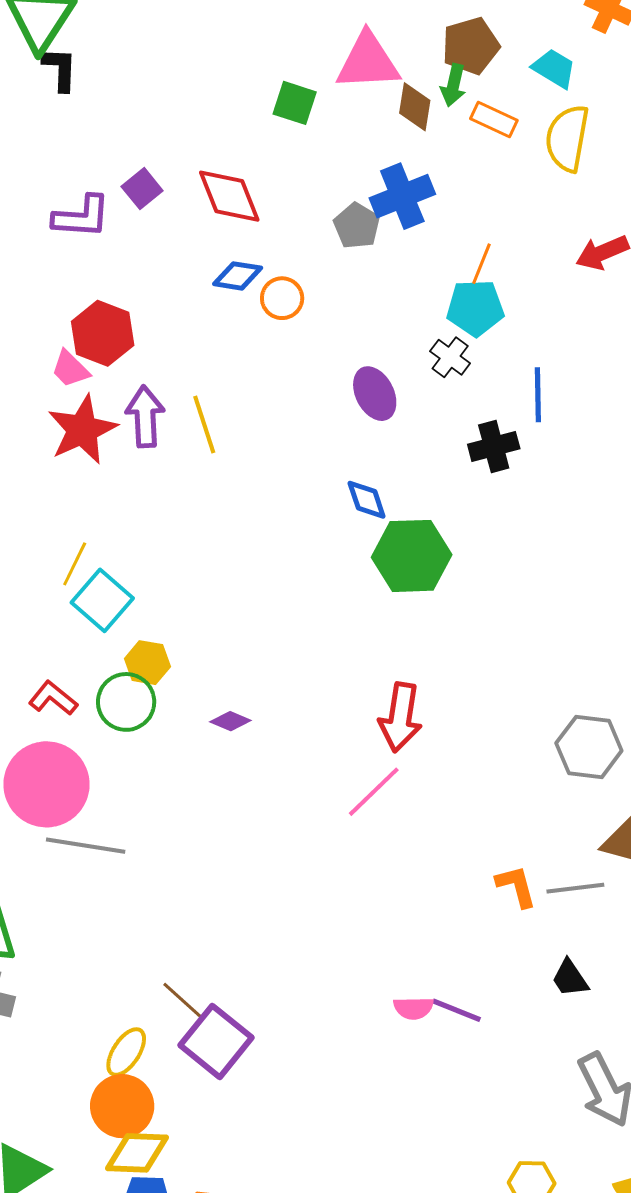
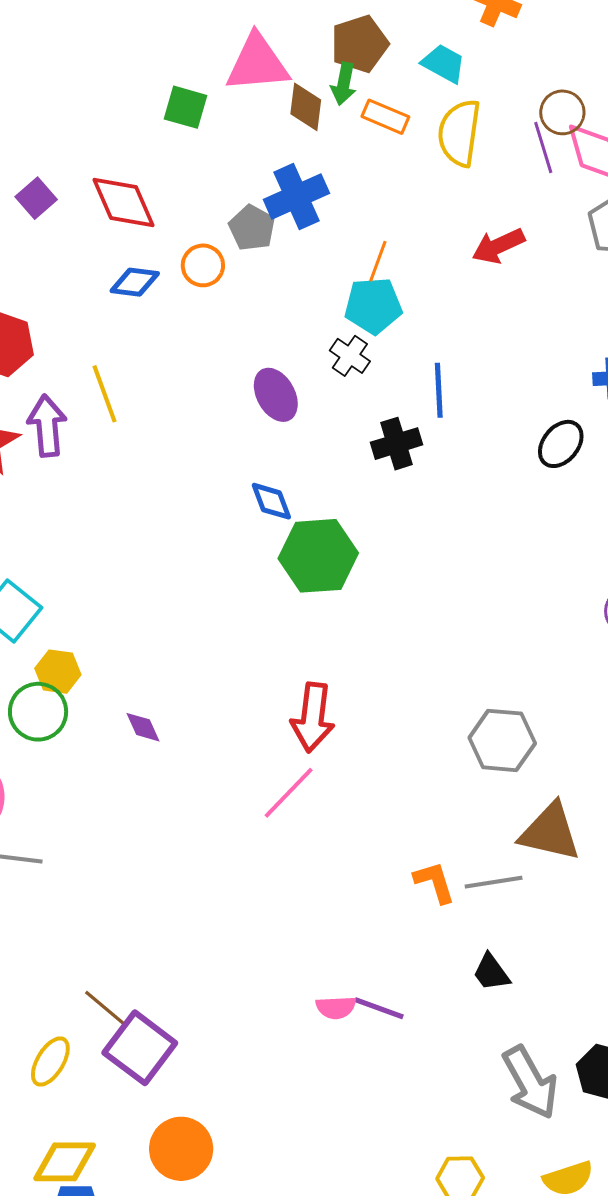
orange circle: (282, 298) -> (203, 265), moved
yellow line: (204, 425) -> (104, 394), moved
purple diamond: (230, 721) -> (143, 727), turned 45
orange circle: (122, 1106) -> (181, 1149), moved

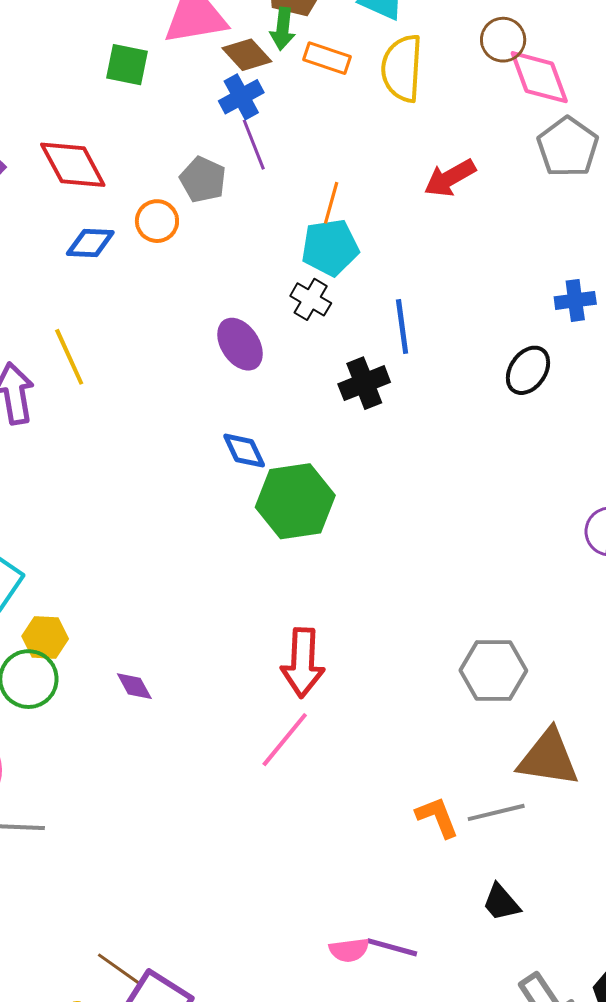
brown diamond: (306, 107) -> (247, 55), turned -45
purple line: (543, 147) -> (254, 145), moved
blue cross: (296, 196) -> (241, 97), moved, size x0.7

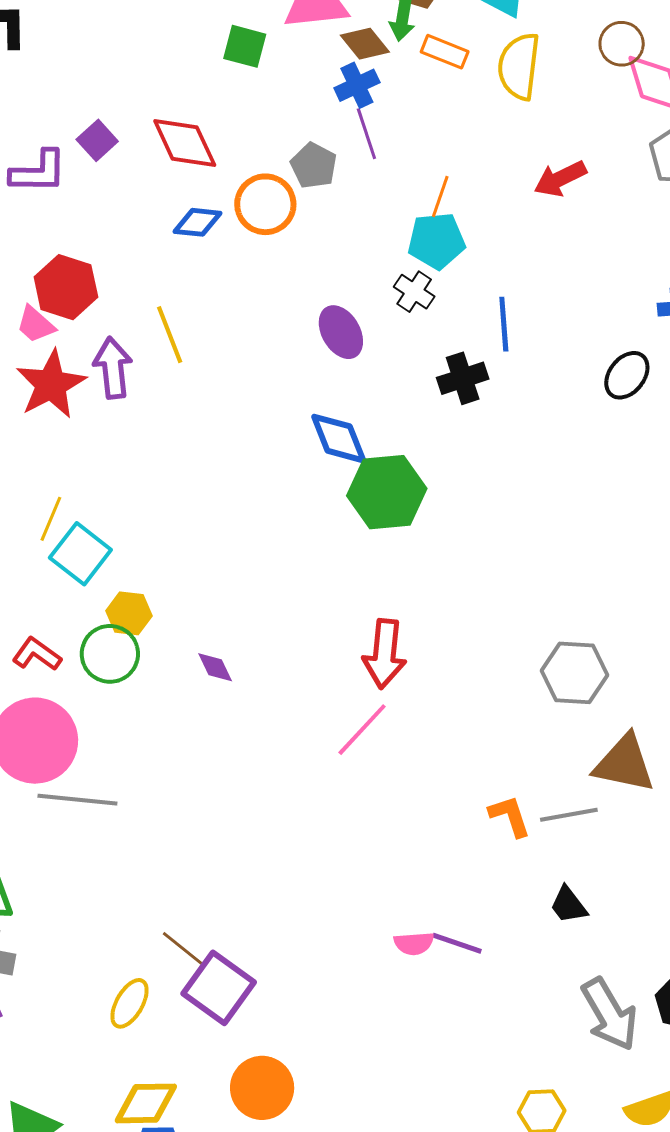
orange circle: (157, 221) -> (265, 204), size x1.4
blue diamond: (244, 451) -> (339, 439), size x1.4

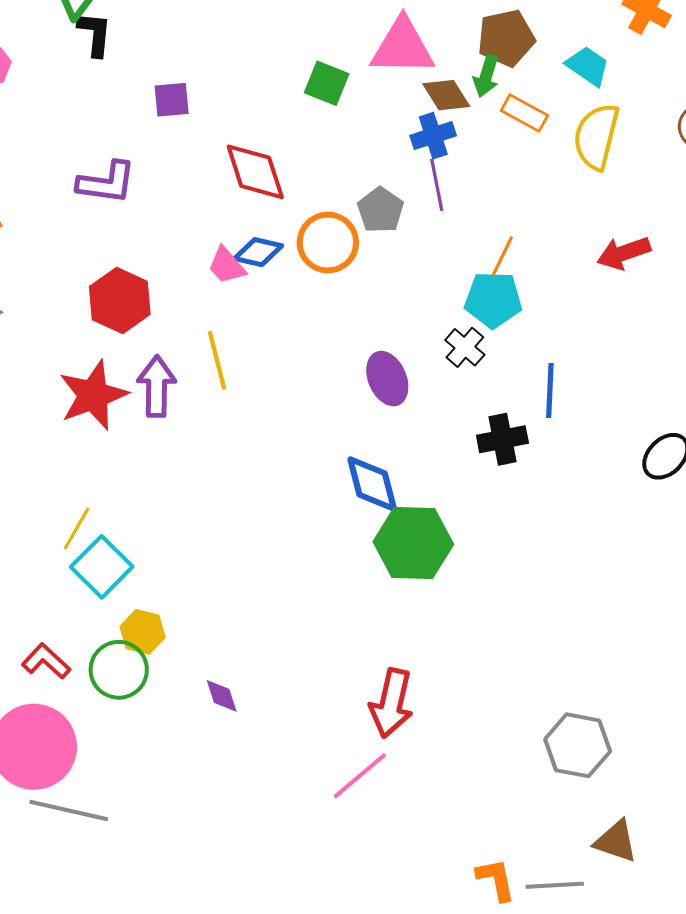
purple square: (97, 140) -> (172, 100), moved, turned 30
pink trapezoid: (36, 324) -> (227, 266), moved
brown triangle: (624, 763) -> (616, 841), size x0.7

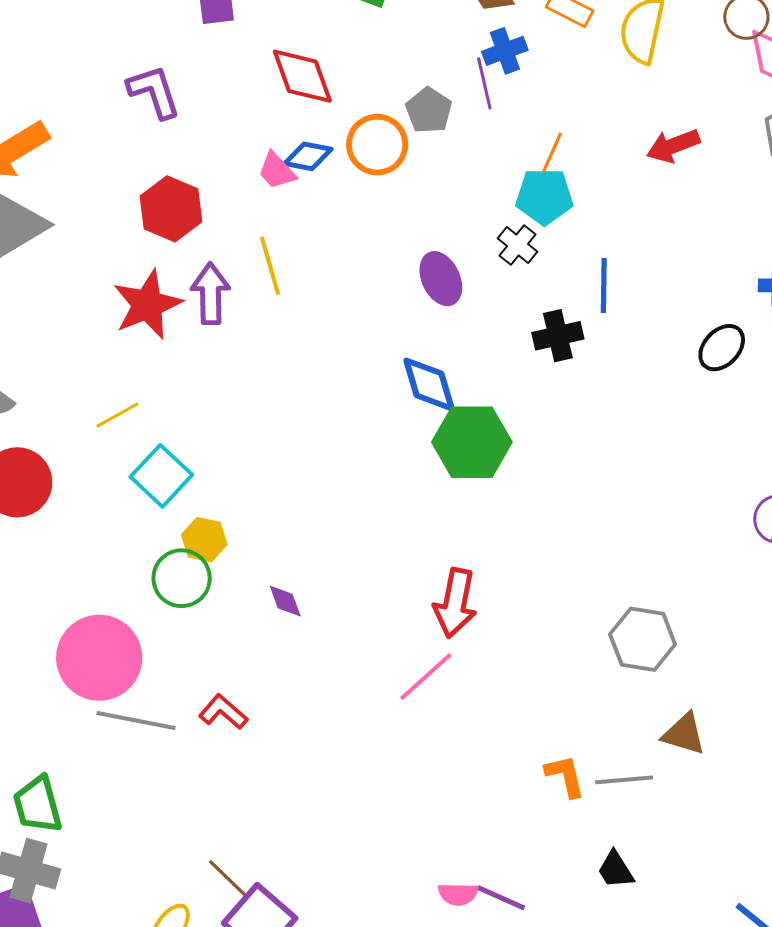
blue cross: (433, 136) -> (505, 51), moved
purple L-shape: (107, 183) -> (154, 92), turned -114
yellow line: (77, 529) -> (117, 415), moved, turned 33
red L-shape: (46, 661) -> (223, 712), moved

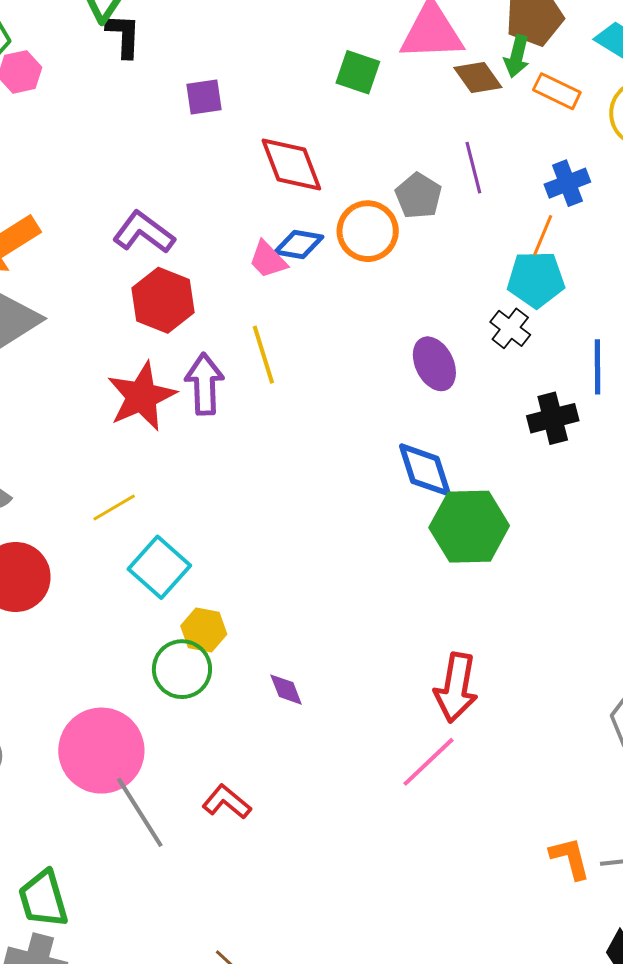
blue cross: (505, 51) -> (567, 183), moved
purple L-shape: (154, 92) -> (144, 232), moved, turned -34
gray line: (136, 720) -> (140, 812), turned 48

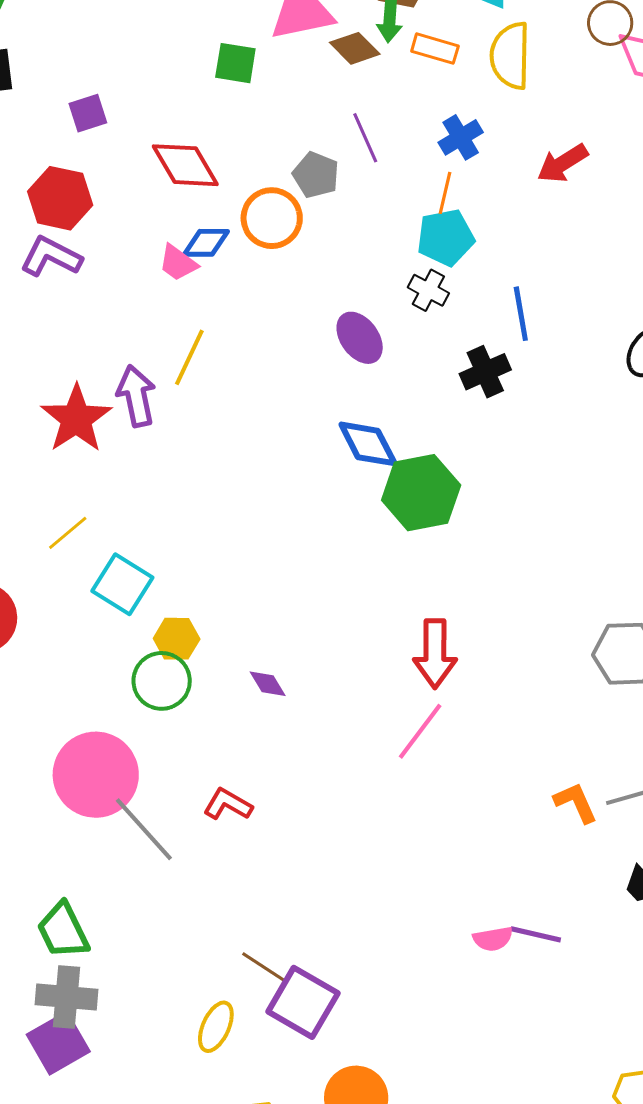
red hexagon: (163, 300) -> (60, 198), moved
yellow line: (263, 355) -> (189, 357), turned 52

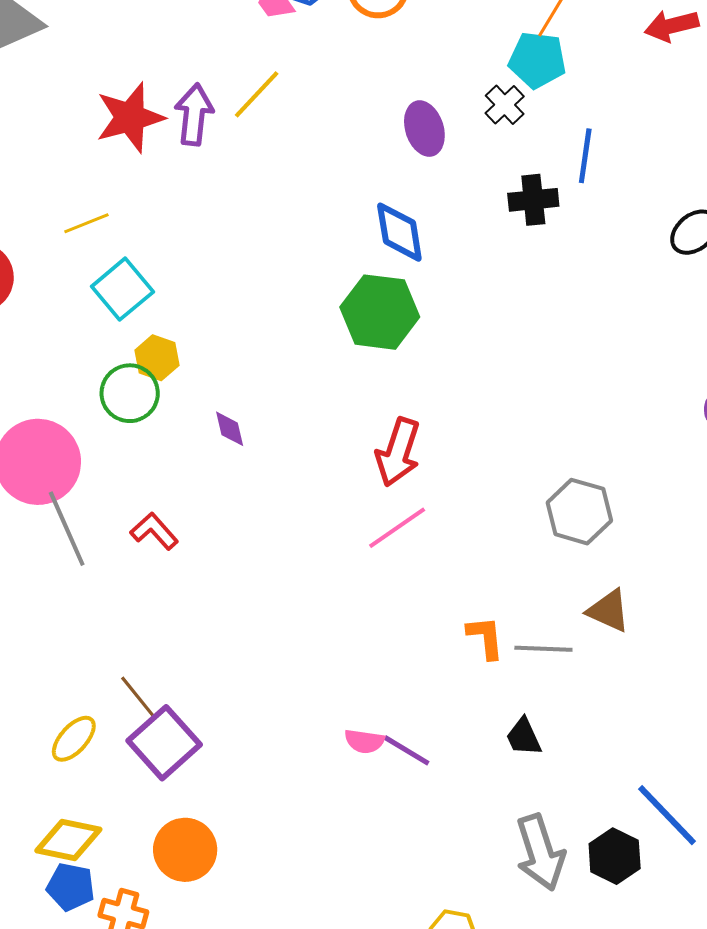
green hexagon: (421, 493) -> (380, 312), moved
pink line: (420, 731) -> (397, 528), moved

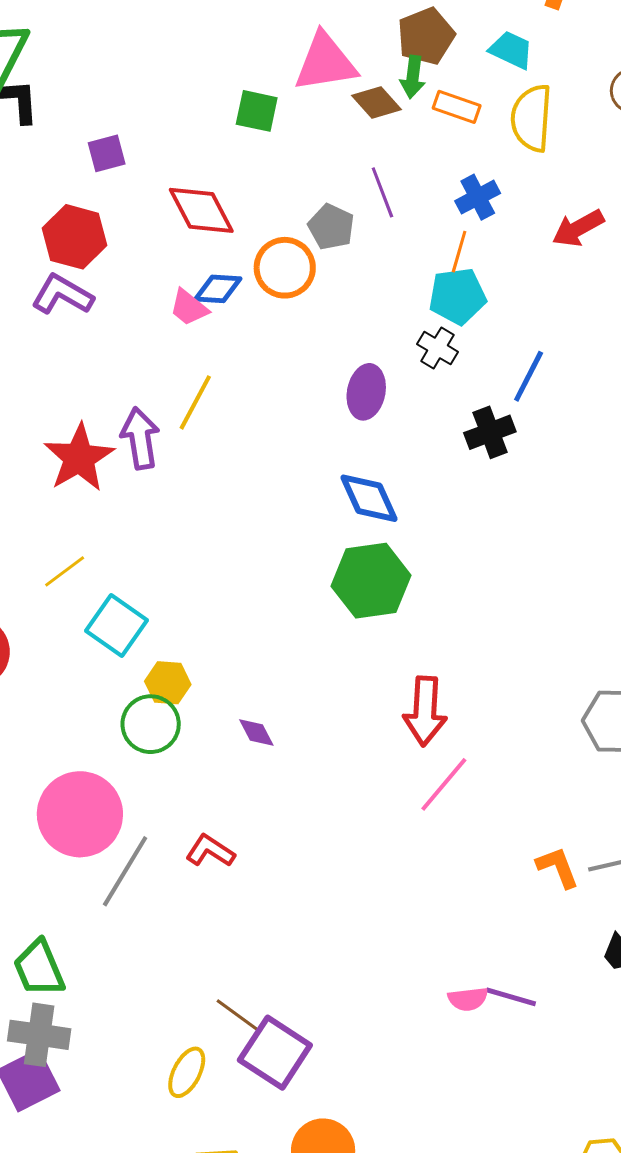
purple ellipse: (424, 129) -> (366, 392), turned 44
blue line: (585, 156) -> (529, 376), turned 34
gray line: (67, 529) -> (125, 871), turned 70

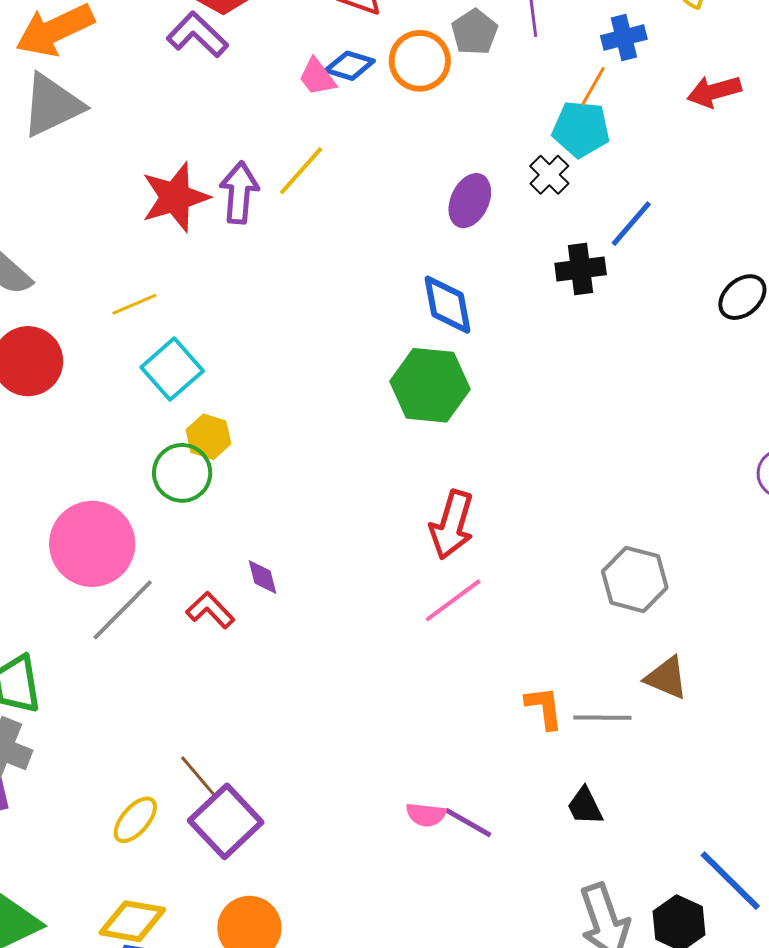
purple diamond: (256, 733) -> (262, 577), moved

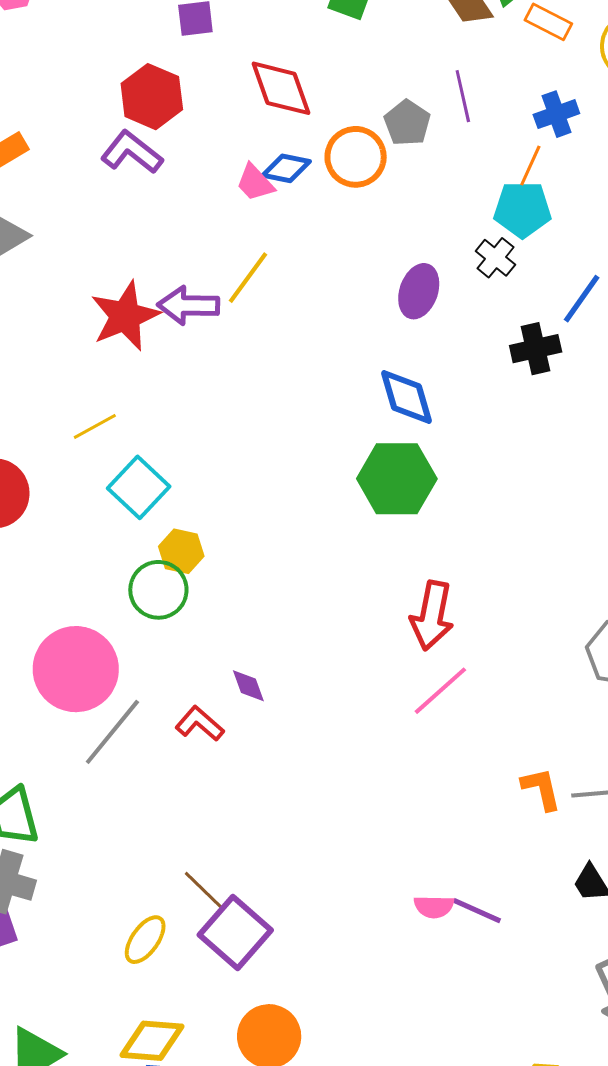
purple arrow: (239, 193) -> (188, 305), turned -88

